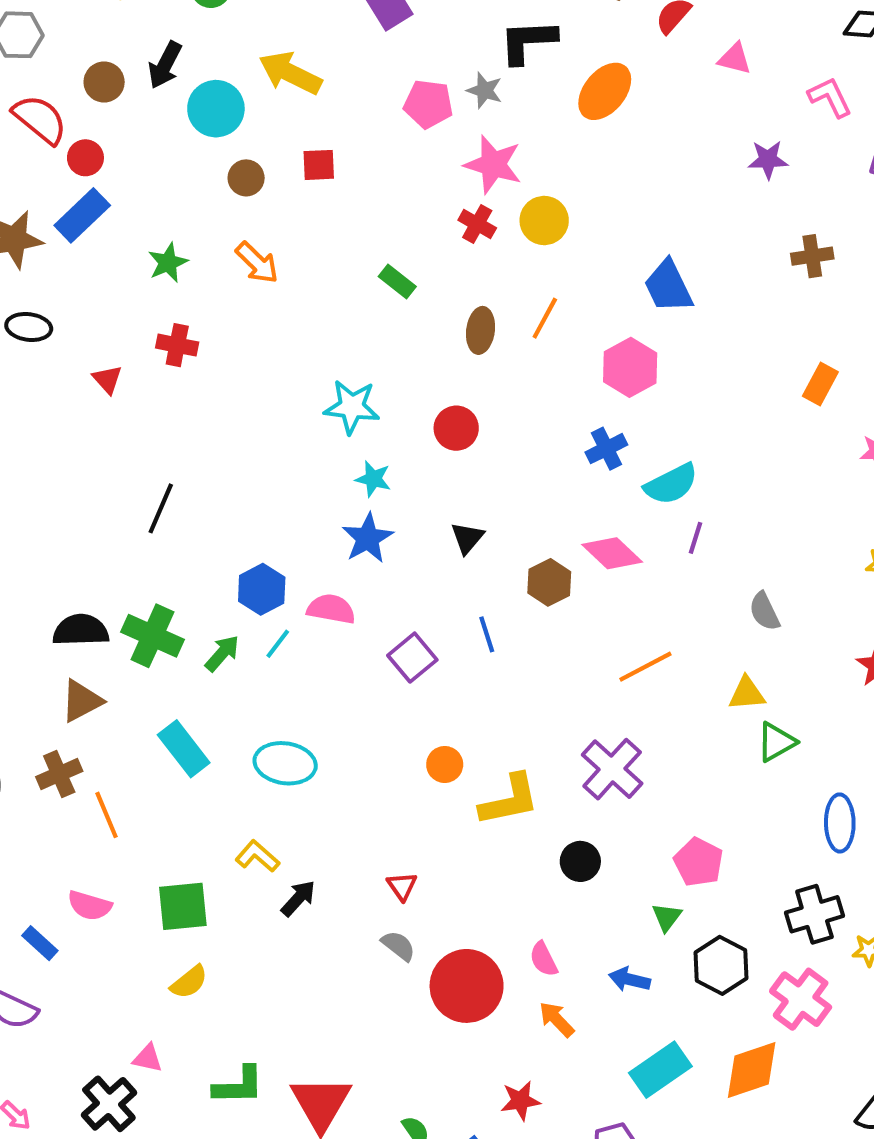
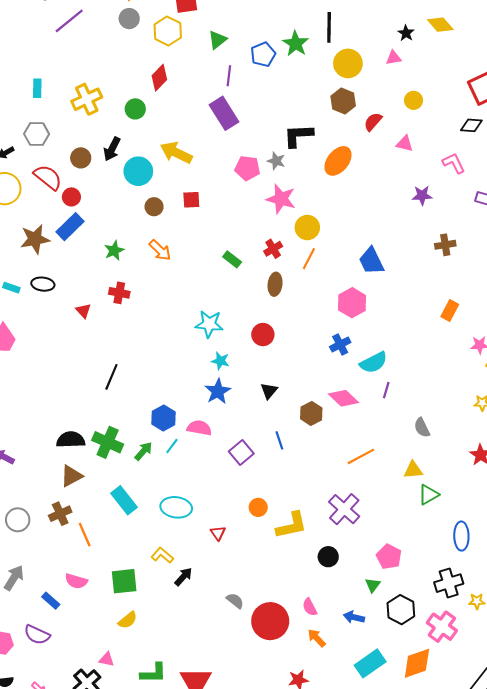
red cross: (477, 224) -> (273, 249), moved, turned 30
orange line: (545, 318) -> (309, 259), moved
red triangle: (402, 886) -> (218, 533), moved

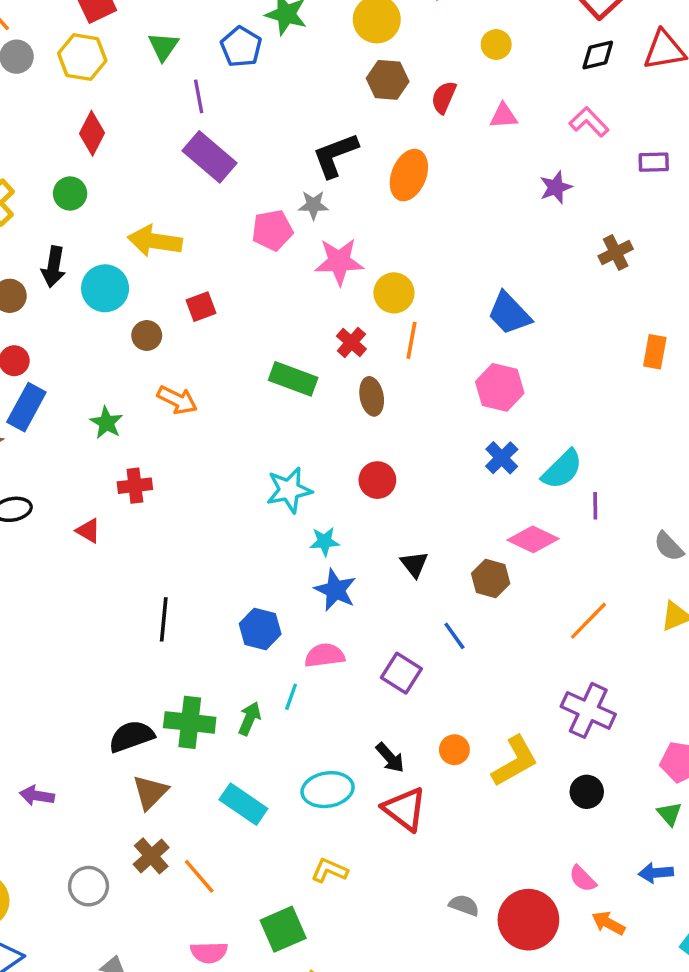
green rectangle: (232, 259) -> (293, 379), size x1.5
blue hexagon: (164, 418) -> (260, 629), moved
red triangle: (218, 533) -> (405, 809), size x1.8
black arrow: (183, 577) -> (390, 758), moved, turned 114

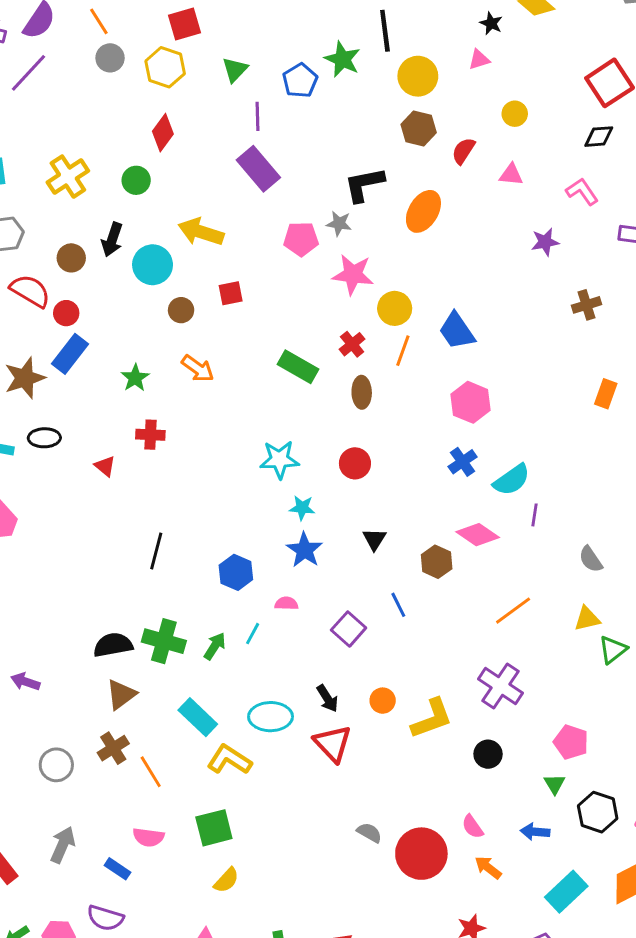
blue trapezoid: (509, 313) -> (457, 331), moved
pink semicircle: (325, 655) -> (286, 603), size x0.7
yellow L-shape: (329, 870) -> (229, 760), moved, size x1.4

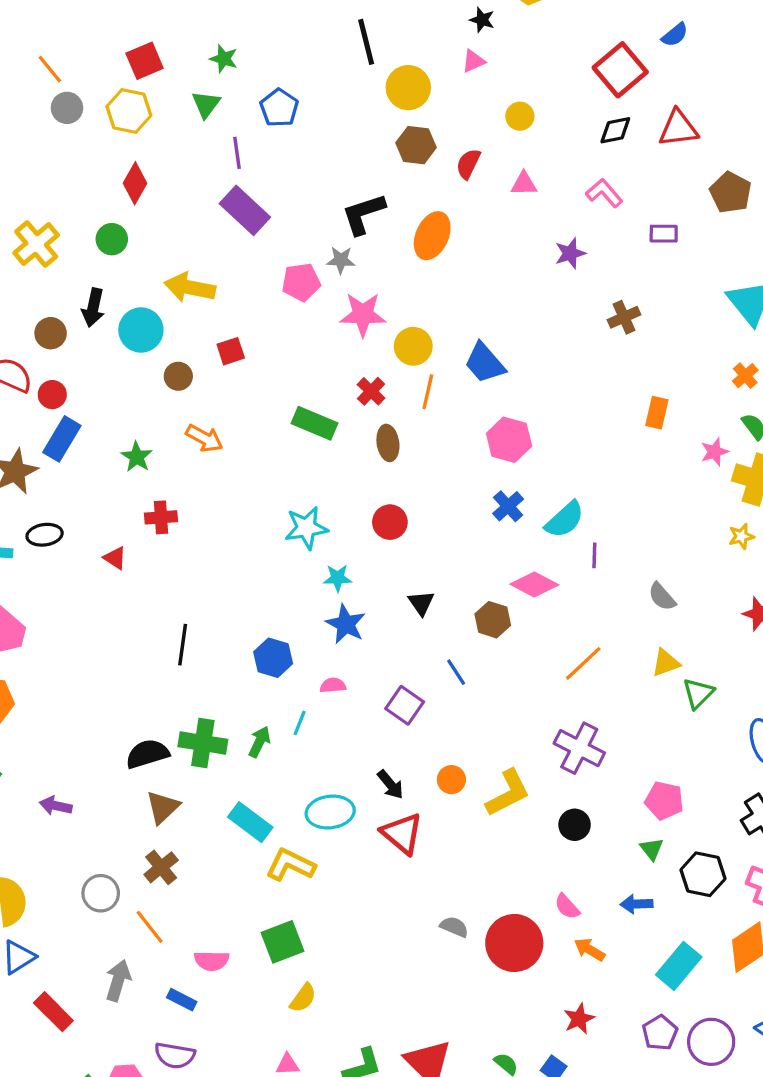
green star: (342, 59) -> (224, 59), moved, size x0.7
orange line: (151, 772) -> (150, 927), moved

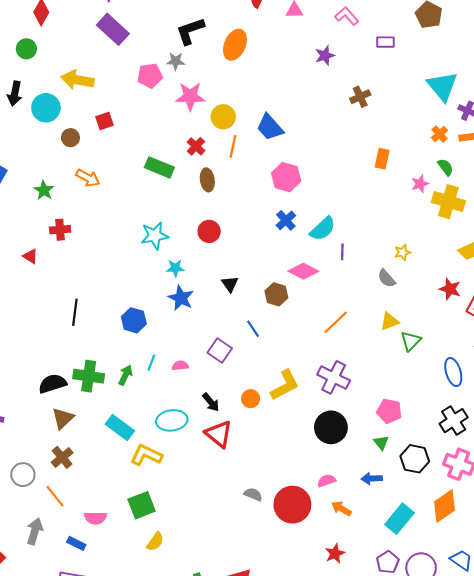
yellow star: (741, 536) -> (403, 252), moved
pink semicircle: (333, 685) -> (180, 366), moved
yellow L-shape: (508, 793) -> (285, 385), moved
black circle: (575, 825) -> (331, 427), size x1.6
pink semicircle: (567, 907) -> (327, 481), turned 114

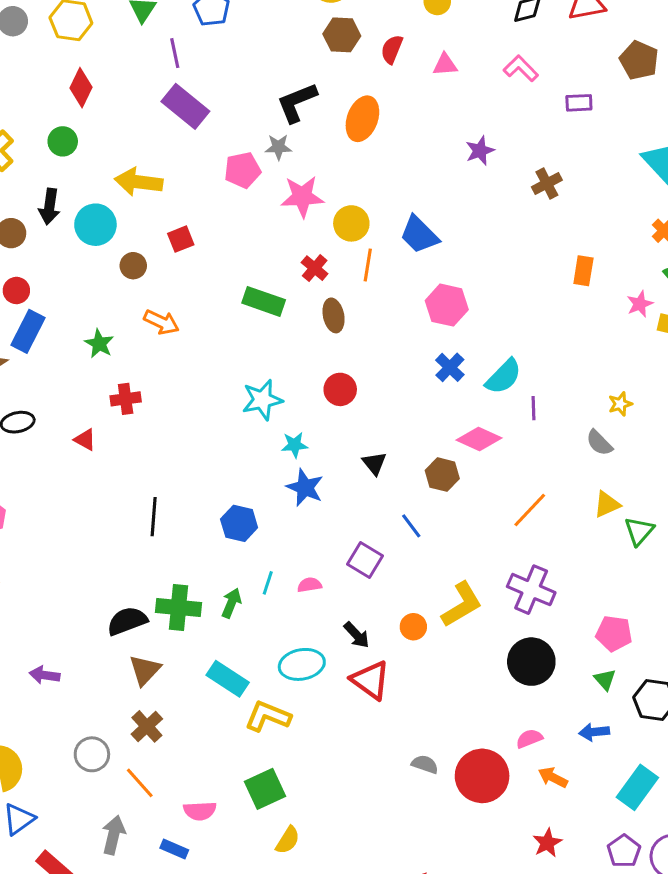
purple star: (325, 55) -> (480, 151), moved

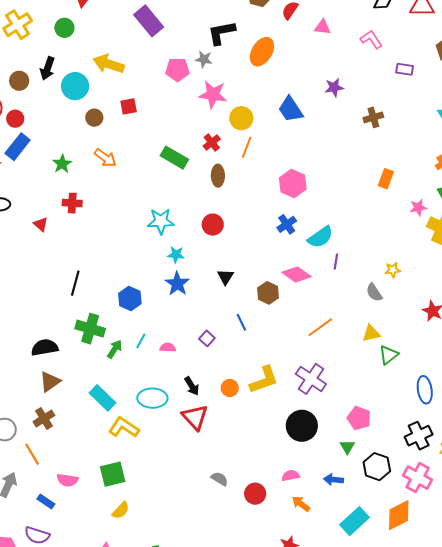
blue trapezoid: (419, 235) -> (291, 109), moved
purple square: (365, 560) -> (207, 338), size x0.7
green cross: (178, 608) -> (90, 329), moved
red circle: (482, 776) -> (255, 494), size x0.6

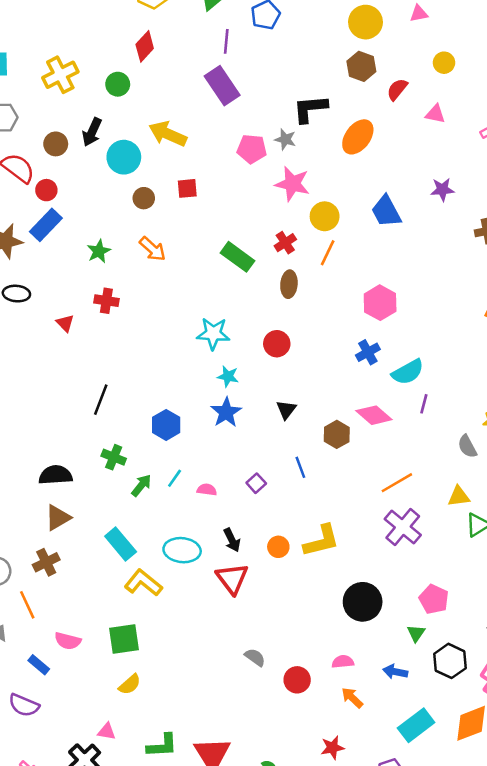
green cross: (90, 329) -> (114, 457), size x0.7
purple cross: (311, 379) -> (403, 527), moved

